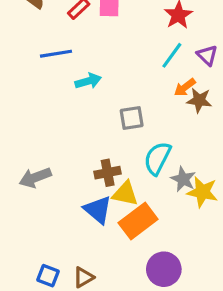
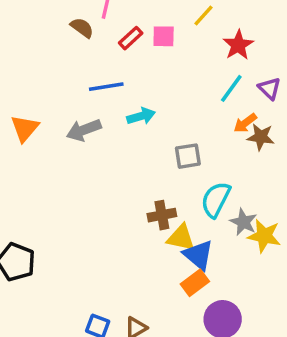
gray arrow: (35, 178) -> (84, 130), moved
blue triangle: (98, 210) -> (198, 255), moved
orange rectangle: (138, 221) -> (195, 283), moved, size x0.7

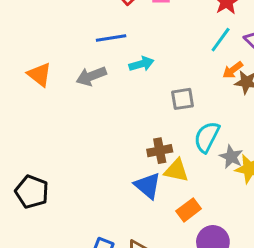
orange triangle: (25, 128) -> (40, 75), turned -32
blue triangle: (198, 255) -> (148, 186), moved

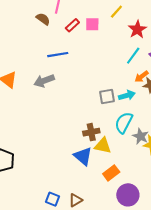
cyan arrow: (141, 64) -> (127, 95), moved

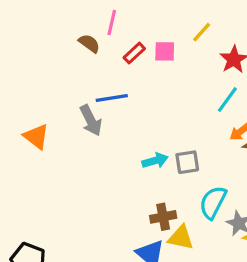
gray arrow: (44, 81) -> (91, 120), moved, turned -96
cyan arrow: (127, 95) -> (155, 161), moved

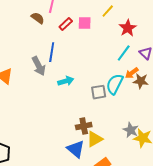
blue line: (112, 98) -> (52, 52), turned -72
cyan arrow: (155, 161) -> (66, 81), moved
cyan semicircle: (213, 202) -> (115, 84), moved
yellow triangle: (181, 238) -> (95, 139), turned -42

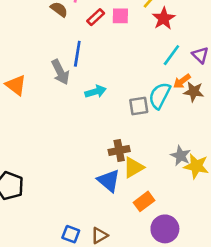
red star: (128, 28) -> (164, 18), moved

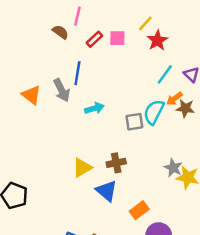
orange triangle: (16, 85) -> (31, 95), moved
yellow triangle: (134, 167) -> (82, 168), moved

